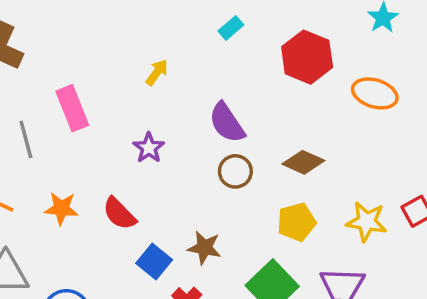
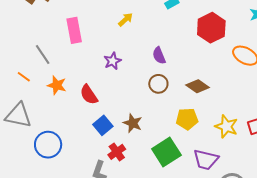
purple semicircle: (227, 123) -> (159, 56), size x0.7
gray line: (26, 139) -> (43, 55), moved, turned -30

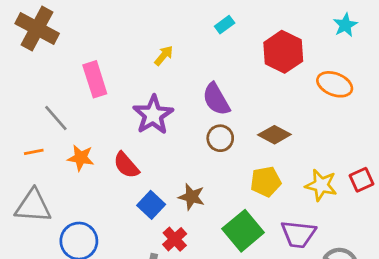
purple semicircle: (159, 56) -> (216, 99), size x1.4
purple star: (113, 61) -> (153, 115), size x1.6
orange line: (24, 77) -> (34, 152), turned -40

